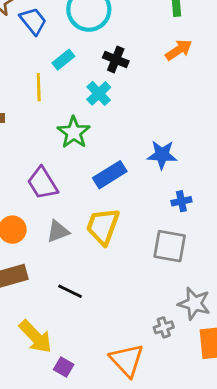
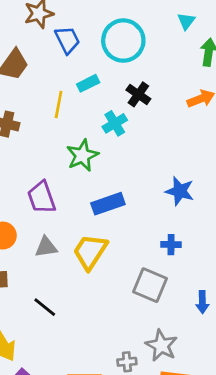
blue star: (162, 155) -> (180, 191), moved

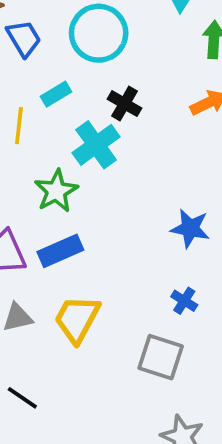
cyan cross: (115, 123) -> (96, 145), size x1.4
blue rectangle: (108, 204) -> (60, 251), moved
blue cross: (171, 245) -> (184, 301), turned 36

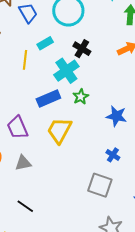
green star: (56, 191) -> (81, 97), moved, size x0.7
blue rectangle: (60, 251) -> (48, 99), moved
yellow trapezoid: (77, 319) -> (59, 130), moved

